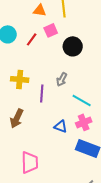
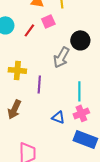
black circle: (73, 46) -> (80, 40), moved
gray arrow: (62, 79) -> (61, 57), moved, size x1.5
cyan line: (82, 100) -> (79, 91), turned 60

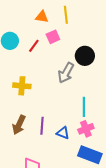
purple line: (39, 84) -> (42, 126), moved

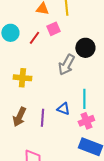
blue triangle: (63, 133) -> (63, 109), moved

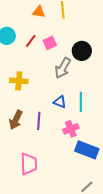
pink square: (53, 29) -> (50, 43), moved
blue triangle: (63, 109) -> (60, 102), moved
pink cross: (86, 121) -> (71, 129), moved

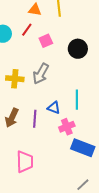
red line: (31, 41) -> (27, 30), moved
gray arrow: (63, 68) -> (41, 74), moved
blue triangle: (60, 102) -> (54, 108), moved

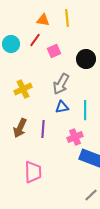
gray arrow: (41, 74) -> (61, 84), moved
yellow cross: (15, 79) -> (23, 89), turned -30
blue triangle: (54, 108) -> (62, 107), moved, turned -32

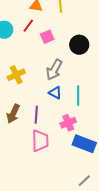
blue triangle: (62, 107) -> (55, 93), turned 40
pink trapezoid: (33, 172) -> (40, 141), moved

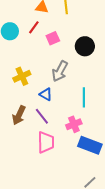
blue triangle: (55, 93) -> (46, 94), moved
purple line: (36, 115) -> (42, 116), turned -42

